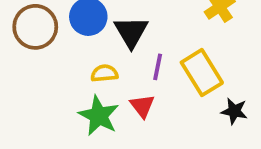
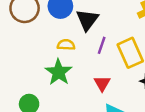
red triangle: (142, 106) -> (102, 84), moved

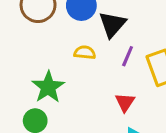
green star: (59, 72) -> (48, 87), moved

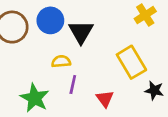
purple line: (128, 56) -> (73, 85), moved

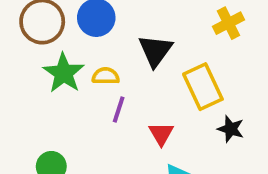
black triangle: (81, 32) -> (155, 51), moved
green star: (35, 98) -> (64, 73), moved

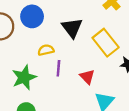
green star: (64, 73) -> (24, 77), moved, turned 30

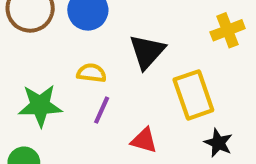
red triangle: (87, 77) -> (144, 140), turned -49

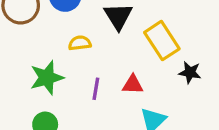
purple line: (102, 110) -> (96, 89), moved

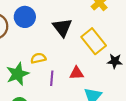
yellow semicircle: (80, 43) -> (38, 58), moved

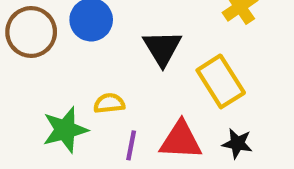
black star: (115, 61) -> (237, 143), moved
red triangle: (77, 73) -> (181, 140), size x1.5

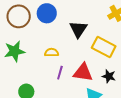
yellow rectangle: (221, 81) -> (104, 47), turned -35
green star: (65, 130) -> (15, 51), moved

